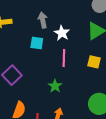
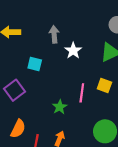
cyan square: (37, 43) -> (35, 64), moved
pink line: (64, 58) -> (82, 93), moved

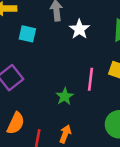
cyan square: (35, 64) -> (27, 34), moved

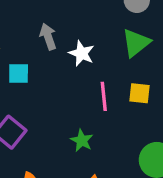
pink line: (91, 79) -> (104, 96), moved

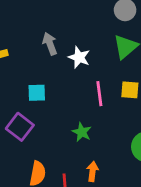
cyan square: (19, 73) -> (37, 93), moved

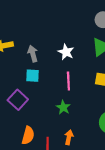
gray arrow: (50, 44) -> (33, 54), moved
pink line: (99, 94) -> (68, 81), moved

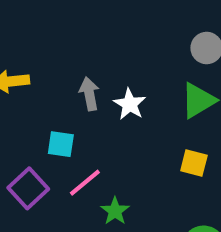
gray arrow: (33, 54) -> (89, 94), moved
pink line: (68, 81) -> (85, 183), moved, turned 48

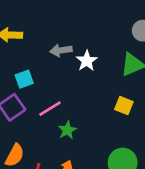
gray arrow: (89, 94) -> (61, 50), turned -95
cyan square: (61, 144) -> (24, 79), moved, turned -36

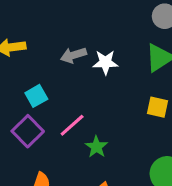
white star: (87, 61) -> (105, 62), turned -30

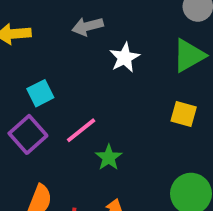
gray arrow: (73, 55) -> (88, 26), moved
white star: (105, 62) -> (125, 58), turned -30

